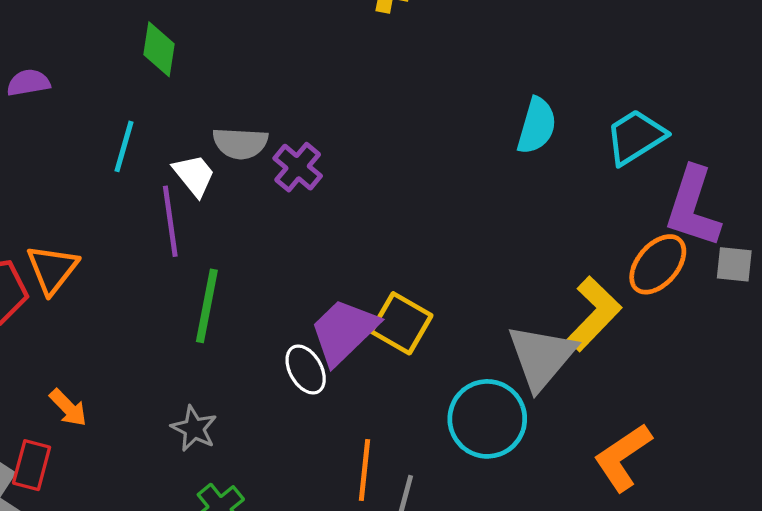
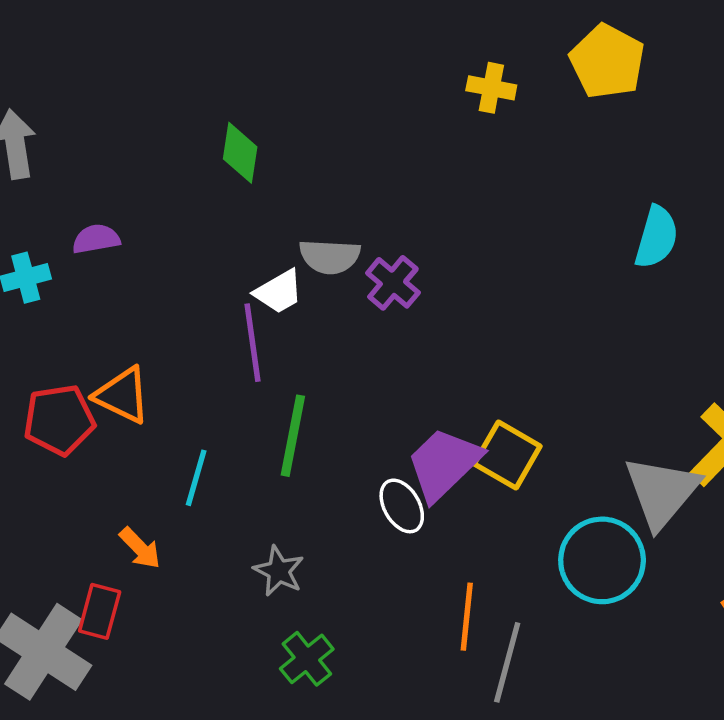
purple semicircle: (28, 83) -> (96, 239), moved
cyan line: (124, 146) -> (196, 478), moved
white trapezoid: (194, 175) -> (279, 292), turned 99
orange triangle: (52, 269) -> (122, 395), turned -42

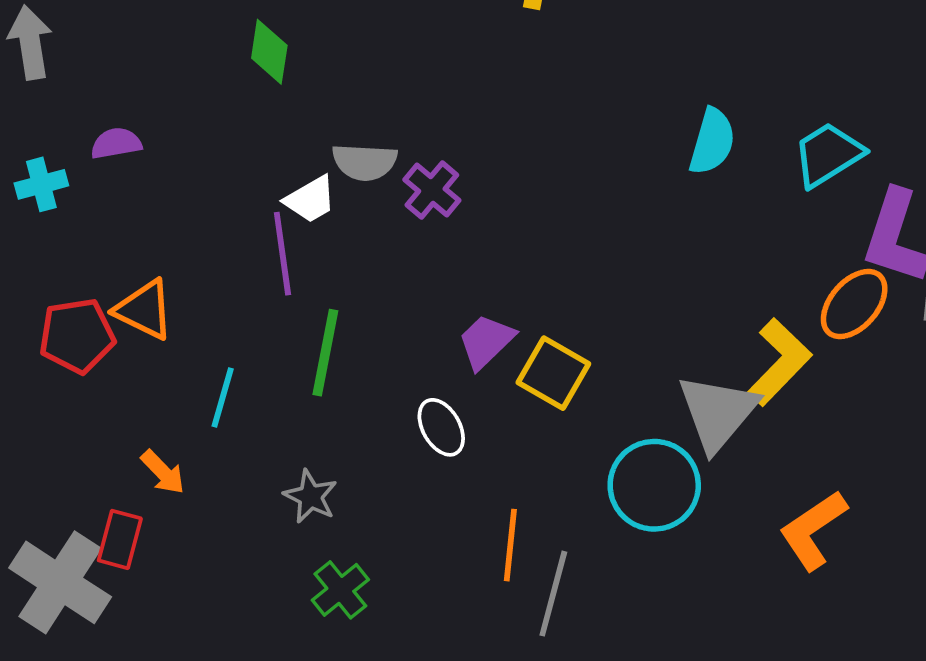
purple trapezoid: (444, 464) -> (486, 341), moved, size x0.7

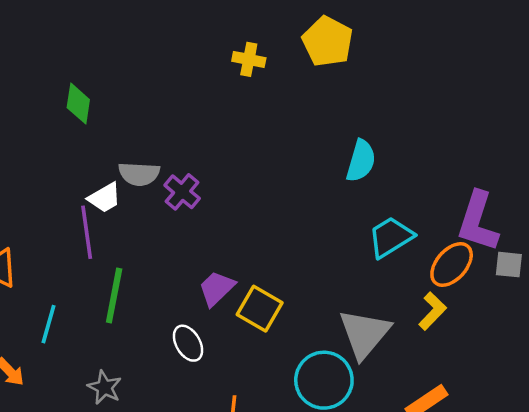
cyan trapezoid: (828, 155) -> (391, 237), moved
yellow L-shape: (779, 362) -> (432, 311), moved, size x0.7

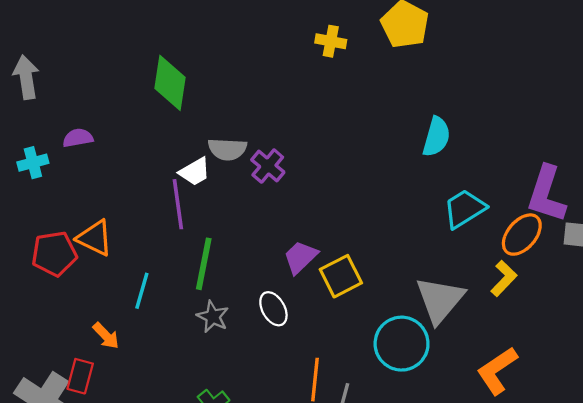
green diamond: (78, 104) -> (170, 83), size x1.4
yellow square: (260, 309) -> (341, 276), turned 33
gray star: (105, 387) -> (213, 317), moved

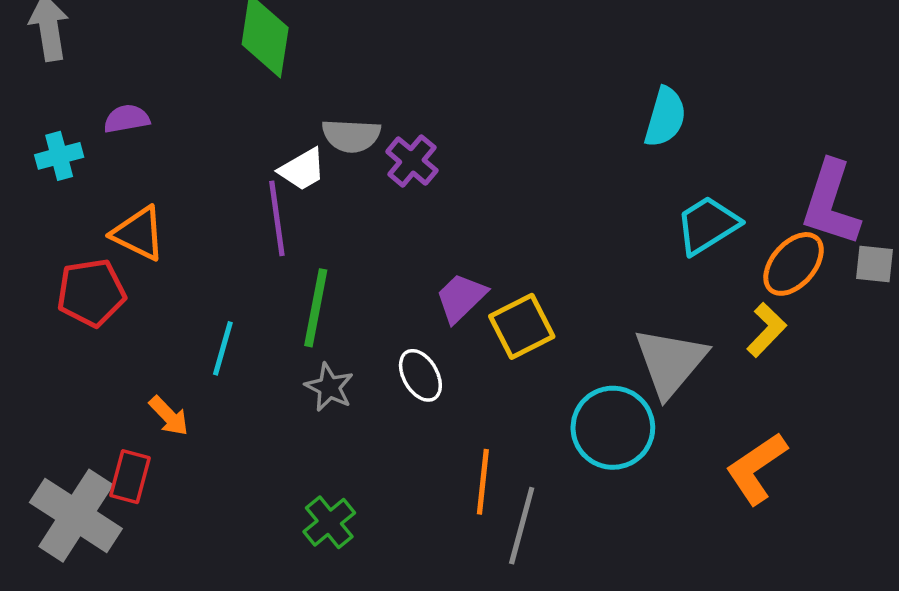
orange triangle: (95, 238) -> (138, 234), moved

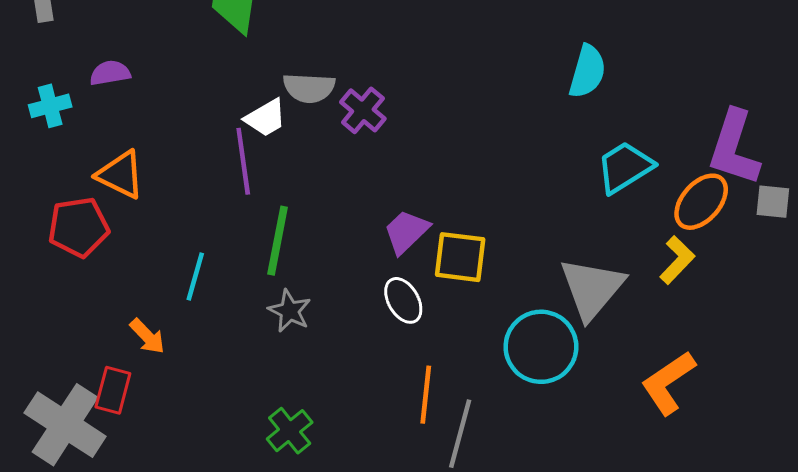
yellow square: (522, 326) -> (460, 257), turned 34
white ellipse: (420, 375) -> (403, 300), moved

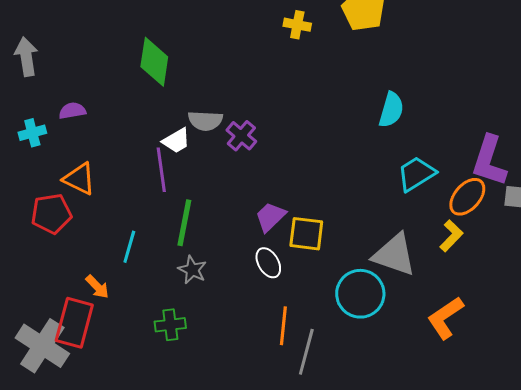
gray triangle: (592, 288) -> (394, 255), turned -51
red rectangle: (113, 390) -> (74, 323), size x1.6
green cross: (290, 431) -> (170, 325), moved, turned 32

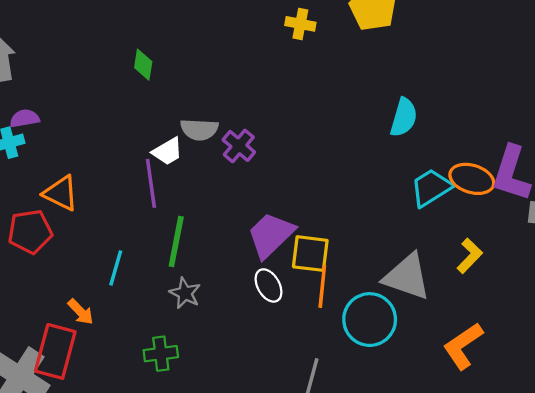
green diamond: (154, 62) -> (143, 65), size x0.6
purple semicircle: (72, 111) -> (25, 118), moved
orange ellipse: (467, 197) -> (472, 179), moved, turned 66
purple trapezoid: (270, 217) -> (271, 235), size x1.4
orange line: (283, 326) -> (322, 287), moved

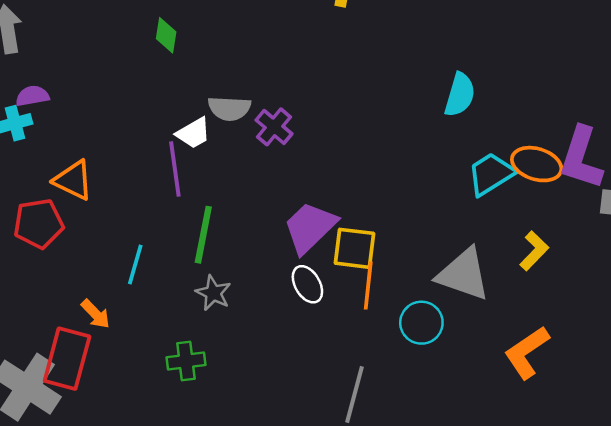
cyan circle: (370, 320) -> (421, 323), size x0.7

